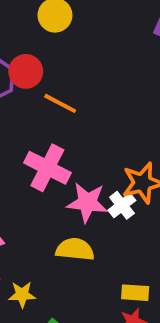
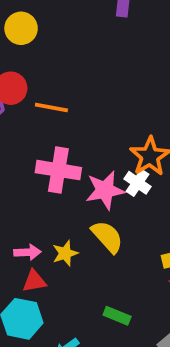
yellow semicircle: (75, 249) -> (107, 237), turned 60
yellow star: (22, 295) -> (65, 253), moved

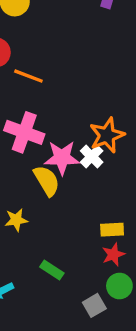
yellow semicircle: (107, 237) -> (47, 181), moved
yellow star: (65, 253) -> (16, 220), moved

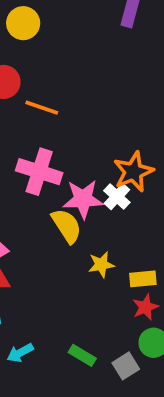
yellow star: (16, 220) -> (101, 265), moved
green rectangle: (52, 270) -> (82, 355), moved

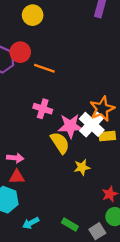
pink cross: (39, 172) -> (43, 109), size x0.7
white cross: (117, 197) -> (92, 124), size x1.5
yellow rectangle: (143, 279) -> (107, 136), moved

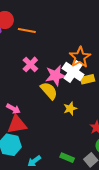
pink cross: (43, 109) -> (30, 64), turned 35
pink arrow: (15, 158) -> (13, 109), turned 32
red triangle: (17, 177) -> (17, 124), size x1.5

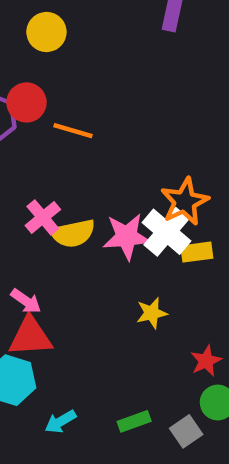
pink cross: (30, 64) -> (43, 217), moved
yellow semicircle: (49, 91) -> (73, 233), moved, turned 114
green rectangle: (67, 158) -> (134, 421), turned -48

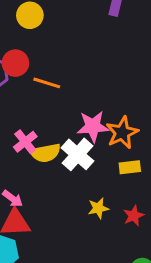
white cross: (166, 232) -> (77, 154), moved
pink star: (127, 237) -> (93, 126), moved
red star: (206, 361) -> (134, 216), moved

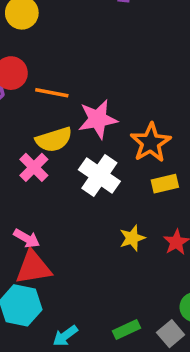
pink star: (93, 126) -> (98, 119), moved
yellow semicircle: (45, 153) -> (54, 140), moved

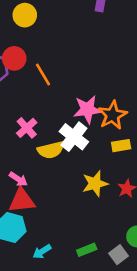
orange line: (52, 93) -> (43, 75), turned 45
pink star: (98, 119) -> (87, 109), moved
yellow semicircle: (54, 140) -> (51, 150), moved
yellow star: (132, 238) -> (95, 184), size x1.4

